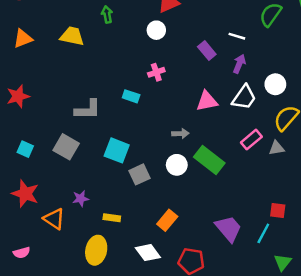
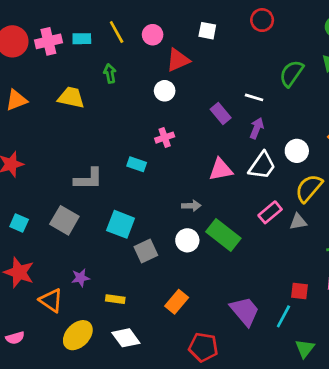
yellow ellipse: (96, 250) -> (78, 335), moved, turned 32
white diamond: (148, 253) -> (126, 338), moved

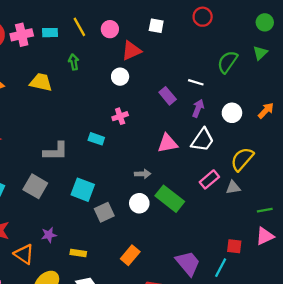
white circle: (297, 151) -> (232, 113), moved

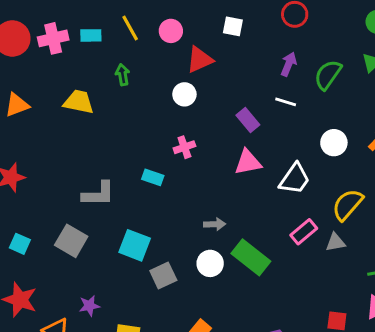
purple arrow: (198, 108) -> (289, 64), moved
pink triangle: (168, 143) -> (248, 162), moved

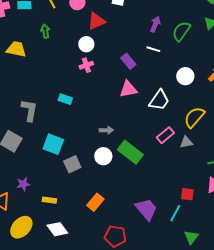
pink cross: (184, 147) -> (86, 65), moved
gray L-shape: (98, 194) -> (29, 110), turned -80

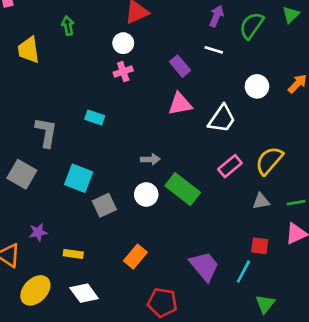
yellow trapezoid: (16, 49) -> (29, 50), turned -110
yellow semicircle: (194, 117) -> (269, 161), moved
gray triangle: (186, 142) -> (261, 201), moved

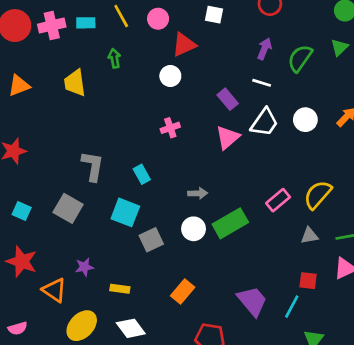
pink cross: (123, 72) -> (170, 128), moved
pink triangle: (180, 104) -> (228, 137), turned -30
cyan rectangle: (95, 117) -> (142, 174), moved, turned 42
white trapezoid: (222, 119) -> (264, 122), moved
green rectangle: (183, 189) -> (230, 223), turned -68

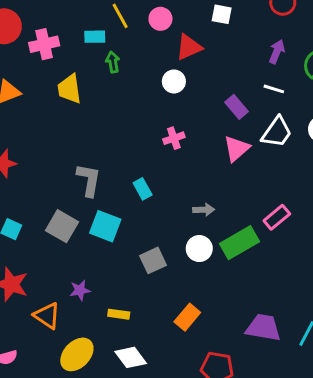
cyan rectangle: (86, 23) -> (95, 37), moved
pink cross: (52, 26) -> (44, 44), moved
pink rectangle: (278, 200) -> (277, 217), moved
cyan square: (125, 212) -> (105, 226), moved
purple trapezoid: (252, 301) -> (263, 328), turned -40

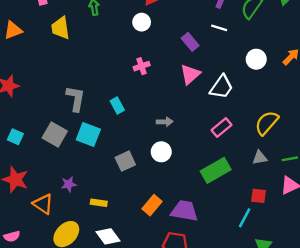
white trapezoid: (277, 132) -> (221, 87), moved
green rectangle: (240, 243) -> (216, 170), moved
purple trapezoid: (263, 328) -> (184, 211), moved

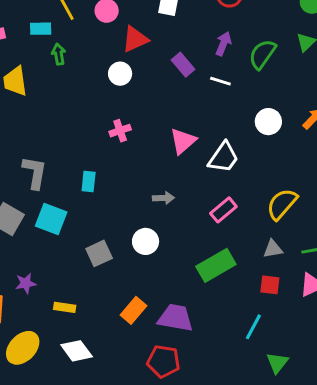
purple rectangle: (190, 42) -> (183, 65), moved
cyan rectangle: (117, 106) -> (89, 182), turned 35
gray arrow: (165, 122) -> (164, 198), moved
red square: (259, 196) -> (270, 285), moved

